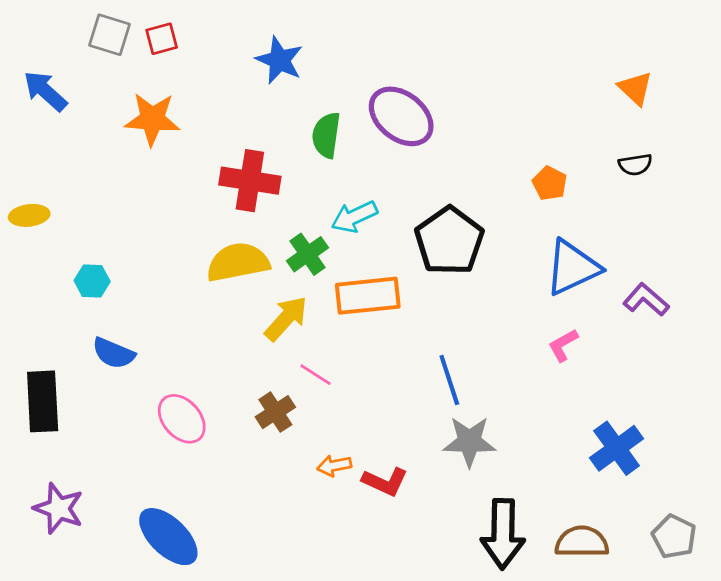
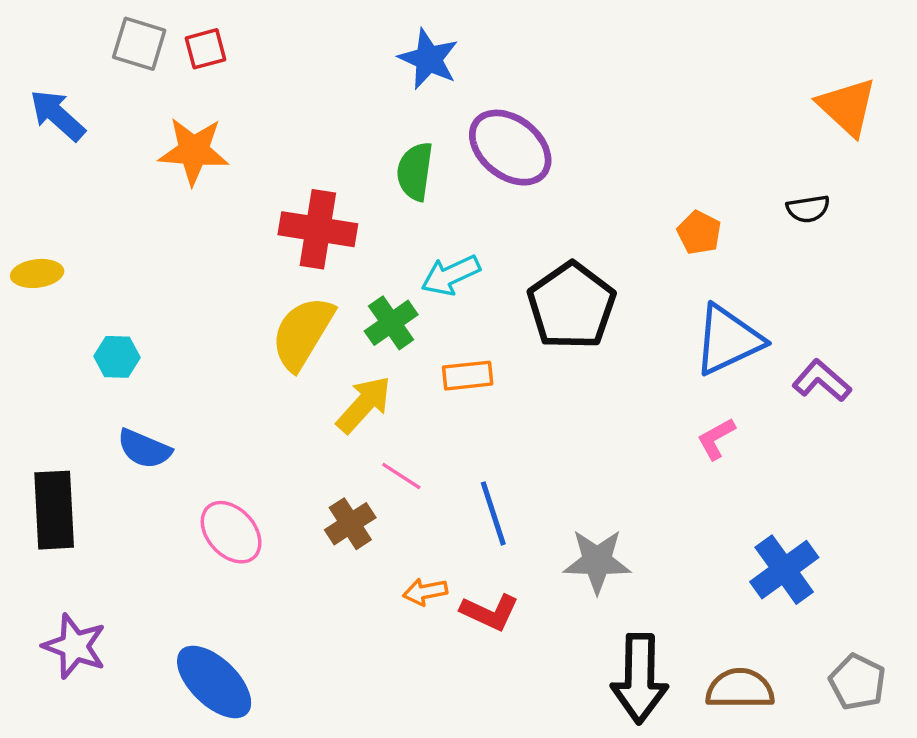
blue star: (279, 60) -> (429, 59), moved
orange triangle: (635, 88) -> (847, 107), moved, size x1.4
yellow semicircle: (238, 262) -> (303, 333), turned -48
orange rectangle: (368, 296) -> (468, 376), size x0.6
blue line: (449, 380) -> (493, 513), moved

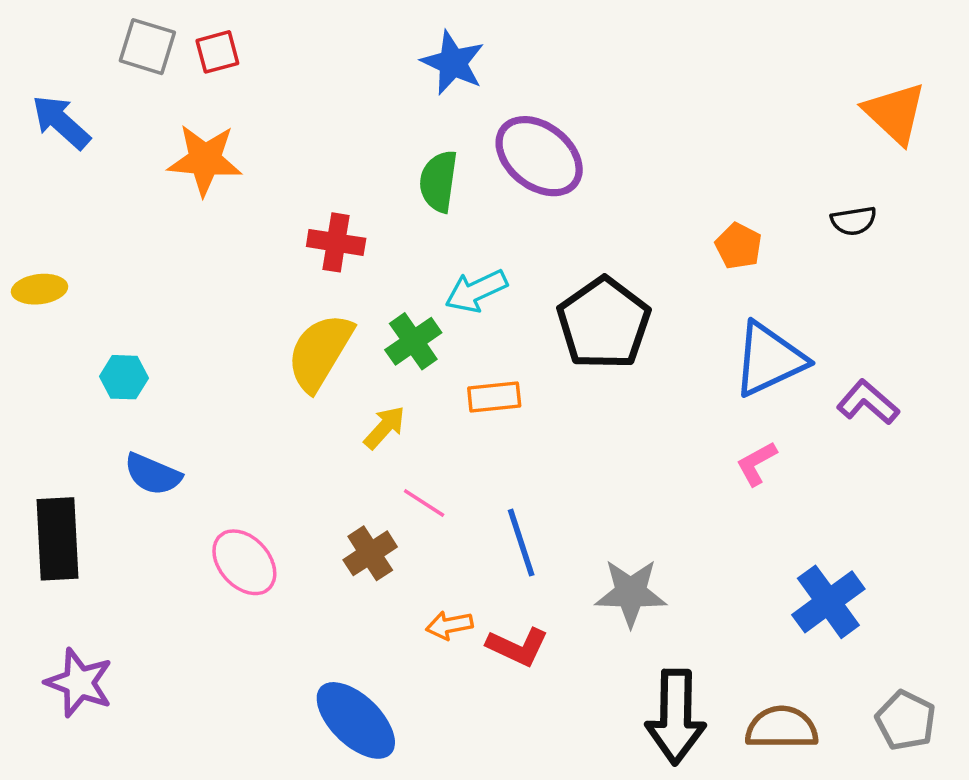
red cross: (318, 229) -> (336, 242), size x0.7
yellow arrow: (364, 405) -> (385, 428), size x0.7
blue ellipse: (214, 682) -> (356, 720), moved

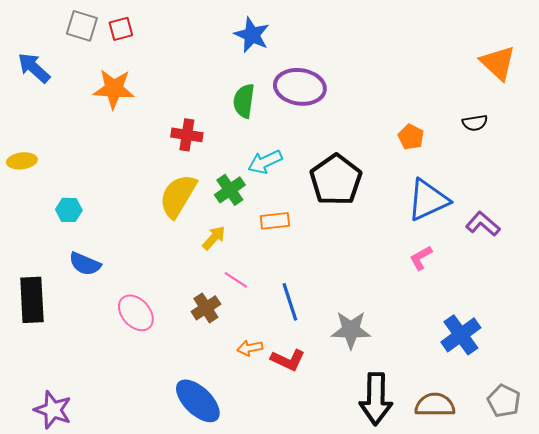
purple ellipse: (539, 156) -> (300, 87), turned -30
purple star: (79, 683) -> (53, 410), moved

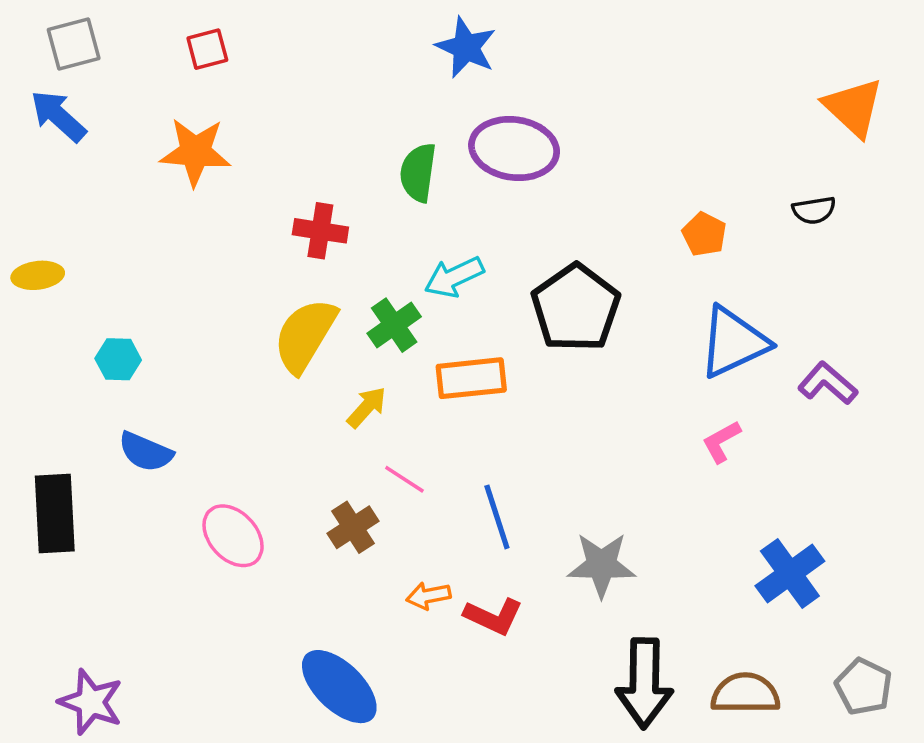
gray square: (82, 26) -> (74, 44), moved, turned -32
blue star: (252, 35) -> (466, 47), moved
orange rectangle: (275, 221) -> (471, 378), size x1.4

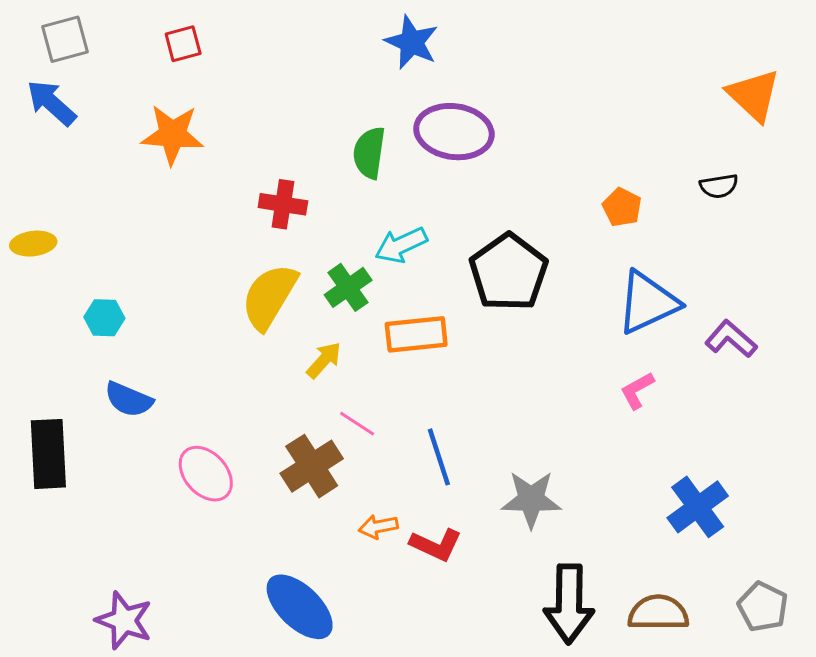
brown cross: (353, 527) -> (312, 466), size x1.4
purple star: (91, 702) -> (124, 620), moved

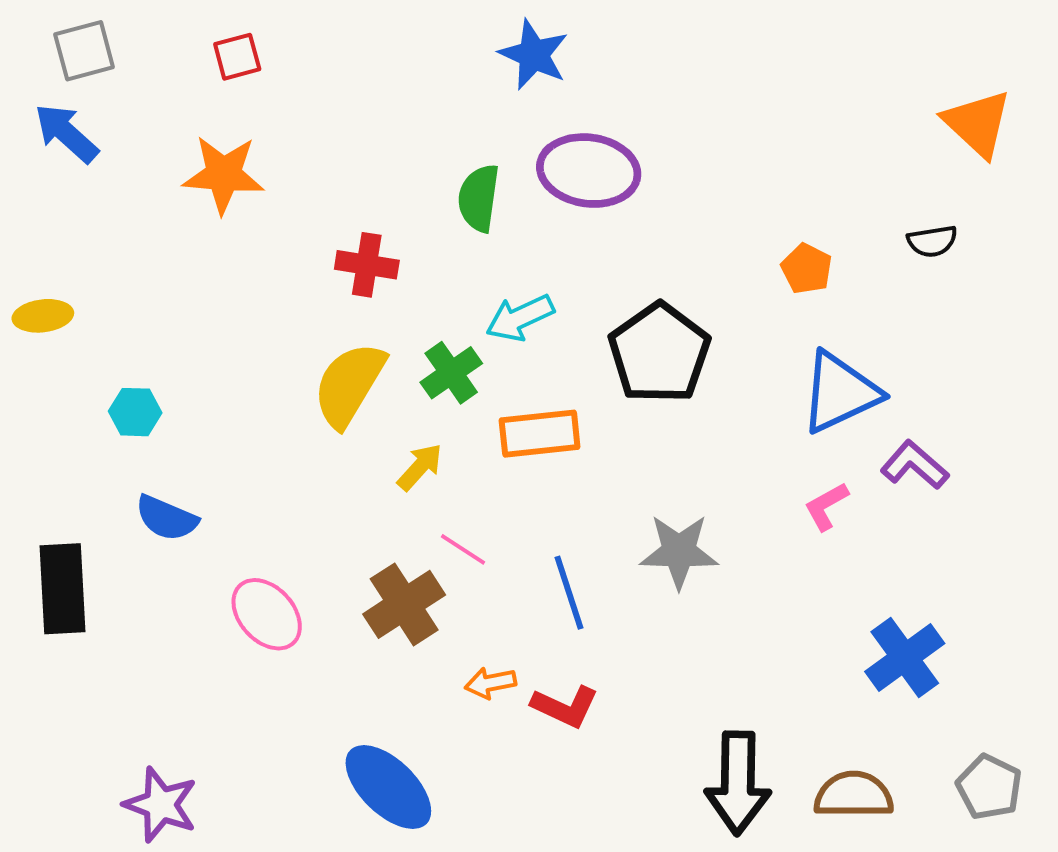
purple L-shape: (731, 339) -> (915, 465), moved
gray star: (531, 499) -> (679, 551), moved

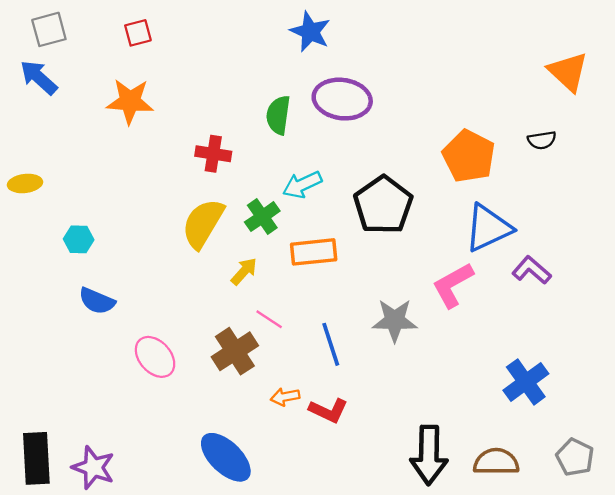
orange pentagon: (807, 269) -> (469, 156), size x1.8
pink L-shape: (826, 506) -> (453, 285), moved, size x1.6
black rectangle: (62, 589) -> (36, 458), moved

